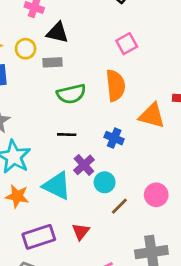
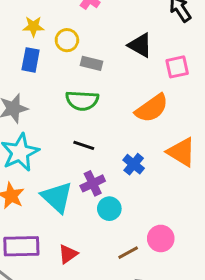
black triangle: (57, 33) -> (140, 45), moved
orange semicircle: (115, 85) -> (152, 108), turned 44
green semicircle: (71, 94) -> (82, 101), moved
brown line: (119, 206) -> (128, 253), moved

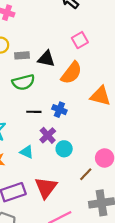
black triangle: (140, 45) -> (46, 59), moved
blue cross: (134, 164) -> (59, 110), moved
cyan triangle: (57, 197) -> (27, 152), size x0.6
red triangle: (68, 254) -> (46, 188), size x1.6

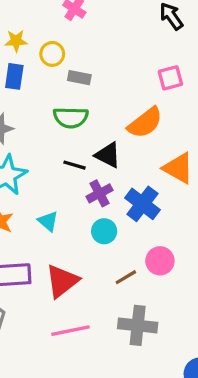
black triangle: (46, 59) -> (108, 155), moved
blue cross: (59, 110) -> (142, 204), moved, size x1.5
purple cross: (48, 135) -> (99, 193), moved

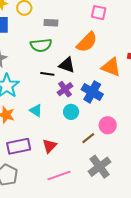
gray rectangle: (79, 78) -> (51, 23), moved
pink square: (170, 78) -> (99, 13), turned 35
red triangle: (62, 281) -> (50, 146), size x0.7
gray cross: (138, 325) -> (100, 167), turned -35

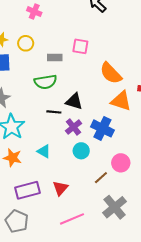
pink square: (99, 13) -> (80, 46), moved
orange semicircle: (87, 42) -> (111, 73), moved, turned 95

